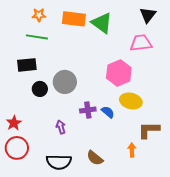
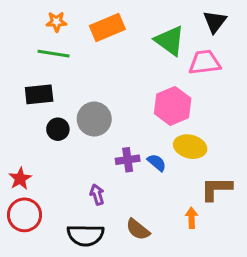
orange rectangle: (74, 19) -> (107, 28), turned -30
green triangle: (102, 23) -> (170, 41), moved
purple arrow: (61, 127) -> (97, 195), moved

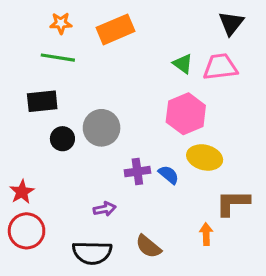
green triangle: (170, 41) -> (183, 64), moved, size x0.6
purple arrow: (97, 195) -> (105, 209), turned 96

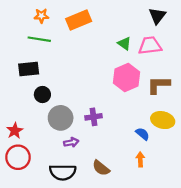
gray circle: (102, 128) -> (61, 118), moved
yellow ellipse: (205, 157) -> (163, 120), moved
blue semicircle: (169, 175) -> (142, 134), moved
brown L-shape: (233, 203) -> (158, 85), moved

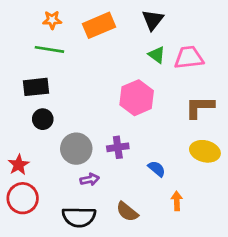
black triangle: (157, 16) -> (153, 20), moved
pink hexagon: (127, 77) -> (137, 98), moved
black circle: (42, 95) -> (43, 119), moved
blue semicircle: (142, 134) -> (157, 169), moved

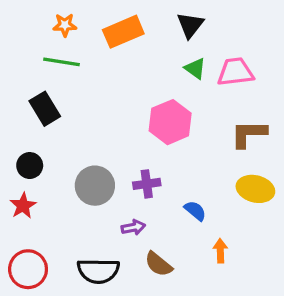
black rectangle: (36, 87) -> (45, 109), turned 65
black circle: (43, 119) -> (30, 166), moved
purple arrow: (90, 179) -> (133, 227), moved
red circle: (23, 198) -> (28, 269), moved

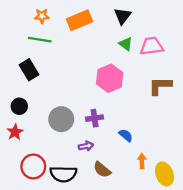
yellow ellipse: (255, 189) -> (164, 174), moved, turned 55
red circle: (28, 269) -> (33, 166), moved

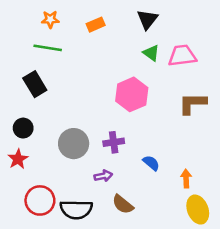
orange rectangle: (80, 20) -> (96, 25), size x0.6
orange arrow: (142, 161) -> (186, 178), moved

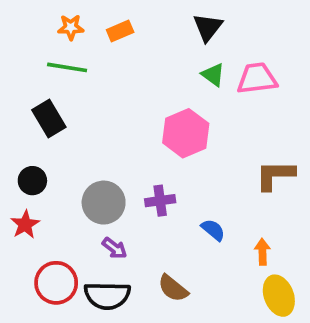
orange rectangle: (96, 25) -> (120, 31), moved
brown L-shape: (193, 103) -> (275, 175), moved
purple arrow: (103, 176) -> (115, 248), moved, turned 48

